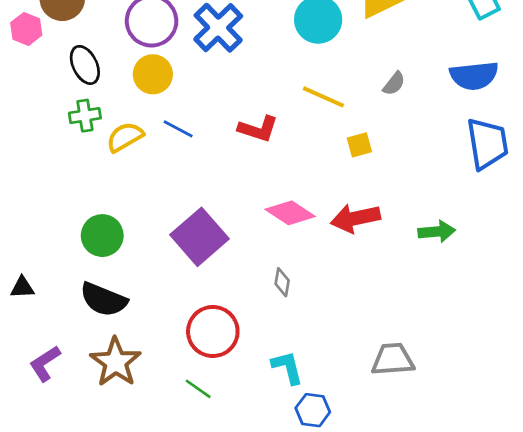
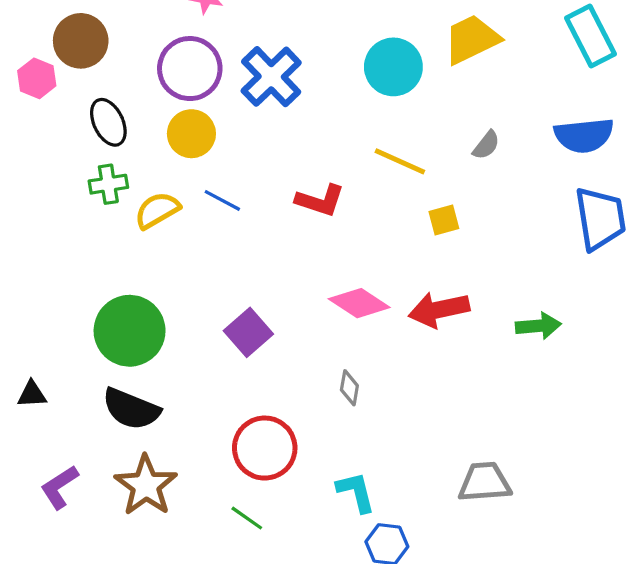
green circle: (102, 236) -> (130, 331), size x1.4
purple square: (200, 237) -> (248, 332), size x0.7

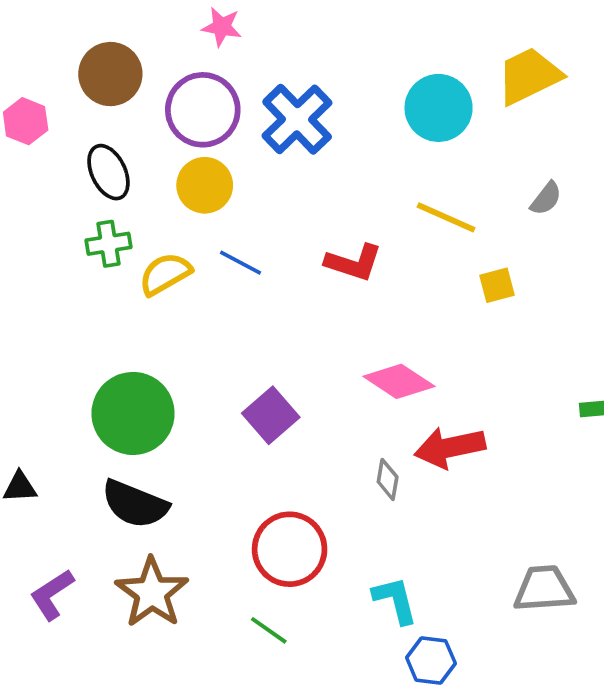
brown circle: (81, 41) -> (110, 74), moved
red arrow: (439, 310) -> (450, 447), moved

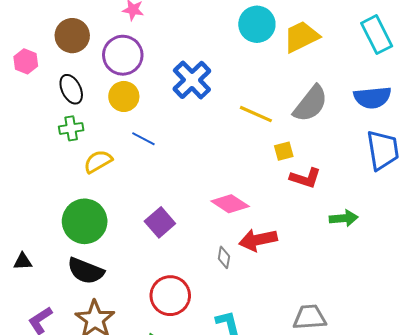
cyan circle: (439, 108) -> (257, 24), moved
blue cross: (297, 119) -> (192, 80), moved
gray semicircle: (546, 198) -> (311, 104), size x2.0
red L-shape: (354, 263) -> (305, 178), moved
yellow semicircle: (165, 274) -> (98, 161), moved

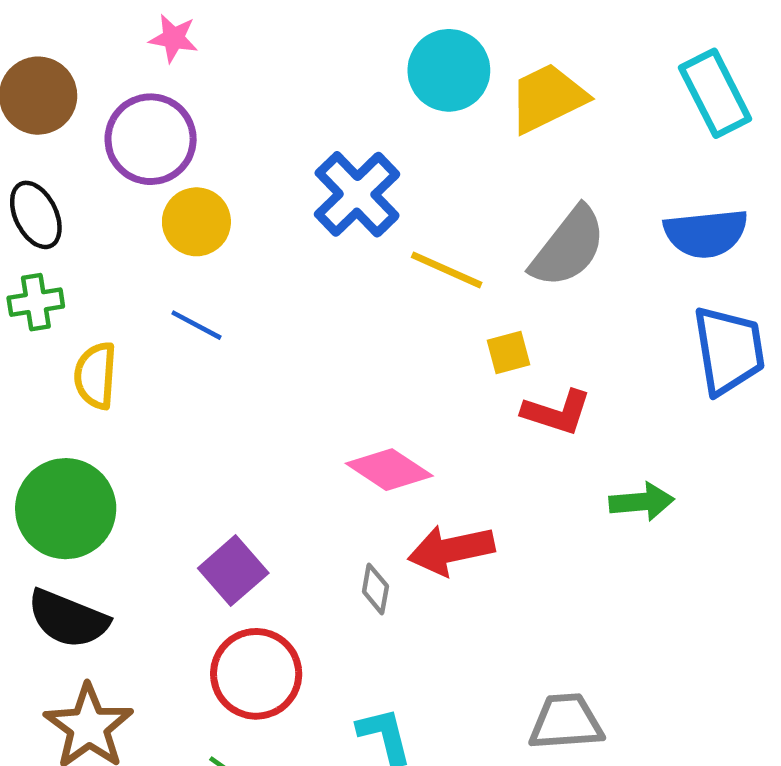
blue cross: (192, 80) -> (357, 194), moved
yellow circle: (124, 96) -> (196, 222), moved
yellow semicircle: (98, 161) -> (95, 376), turned -56
purple square: (160, 222) -> (233, 571), moved

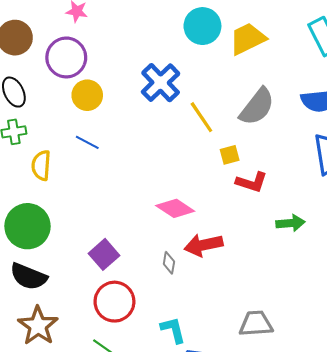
yellow line: (447, 270) -> (201, 117), turned 32

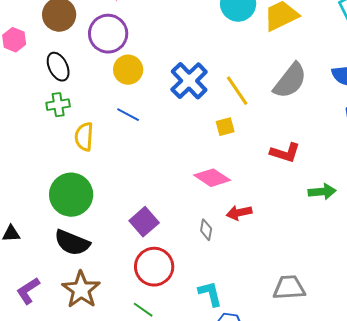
blue cross: (161, 83) -> (189, 81), moved
yellow square: (230, 155) -> (225, 127), moved
red arrow: (204, 245) -> (239, 213), size x0.7

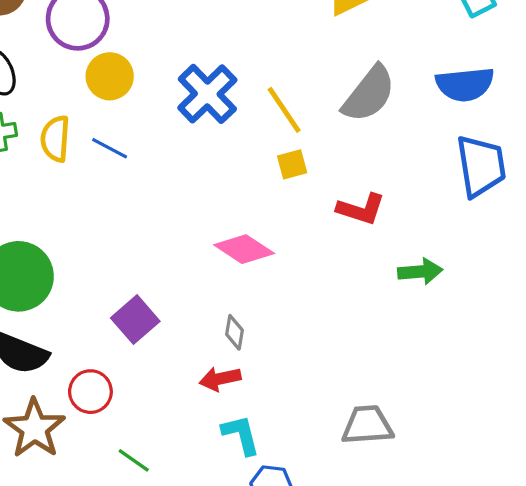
yellow square: (225, 127) -> (292, 164), moved
yellow semicircle: (84, 137) -> (55, 139), moved
red arrow: (239, 213) -> (220, 379), moved
red circle: (154, 267) -> (90, 392), moved, size x0.7

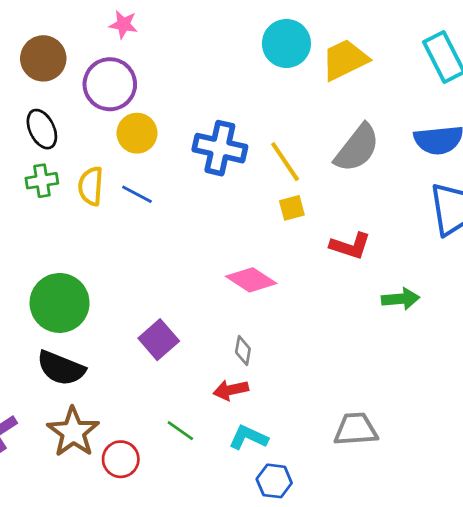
blue cross: (207, 94) -> (220, 148), turned -33
red circle: (90, 392) -> (121, 459), moved
cyan L-shape: (241, 435) -> (248, 437), turned -51
green line: (134, 460) -> (180, 431), moved

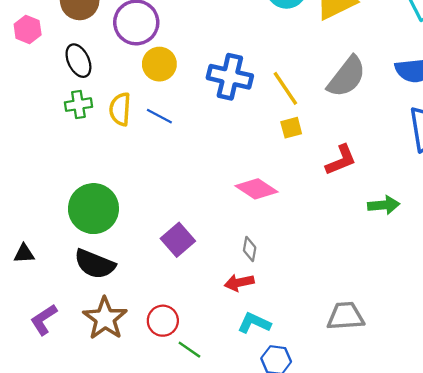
red L-shape: (350, 246) -> (341, 160), turned -40
green line: (180, 431) -> (189, 350), moved
red circle: (121, 459) -> (163, 321), moved

